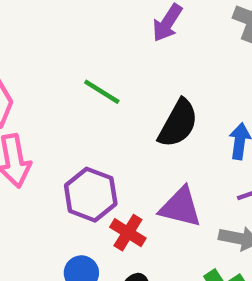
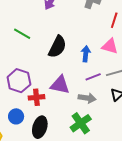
red cross: (128, 233) -> (36, 97), turned -35

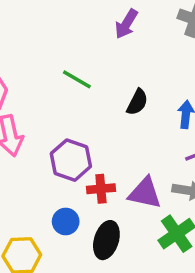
black semicircle: (57, 47) -> (137, 102), size x0.7
purple triangle: (60, 85) -> (145, 193), moved

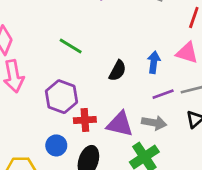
green line: (77, 79) -> (71, 46), moved
black semicircle: (137, 102) -> (118, 71), moved

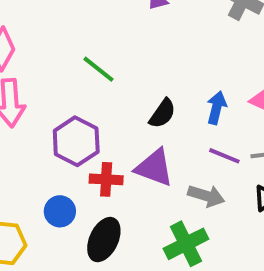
purple line: (163, 94) -> (224, 156), turned 35
purple triangle: (120, 124) -> (154, 168), moved

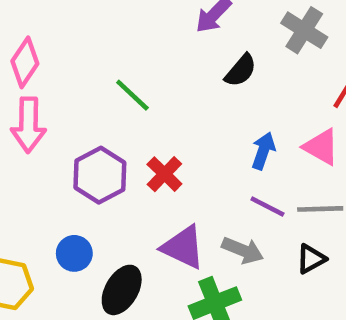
black semicircle: (162, 114) -> (241, 70), moved
purple triangle: (154, 168) -> (183, 247), moved
red cross: (106, 179) -> (164, 174), moved, turned 36

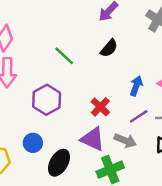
black semicircle: (241, 70) -> (109, 48), moved
red cross: (164, 174) -> (100, 107), moved
purple line: (267, 206) -> (139, 116), turned -60

